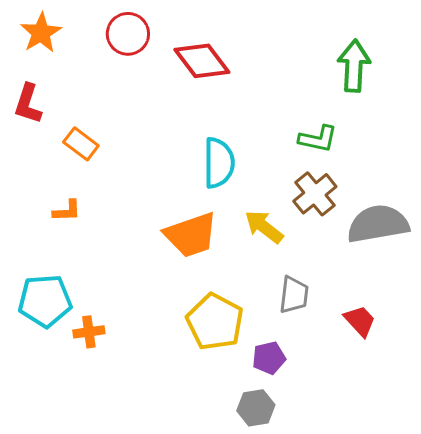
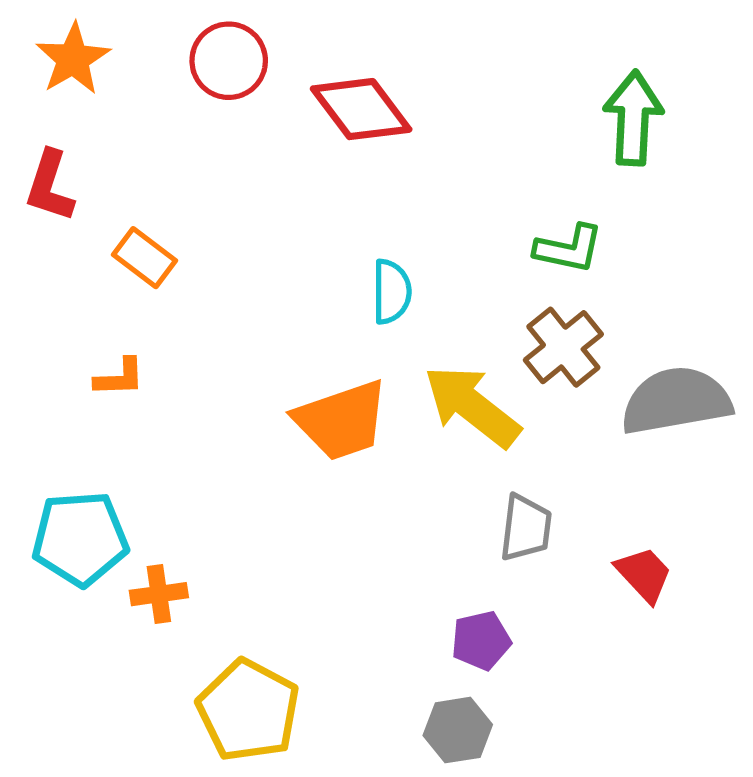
cyan semicircle: (219, 163) -> (392, 292), size x0.7
yellow arrow: (264, 227) -> (472, 406), size x1.4
yellow pentagon: (215, 322) -> (248, 710), moved

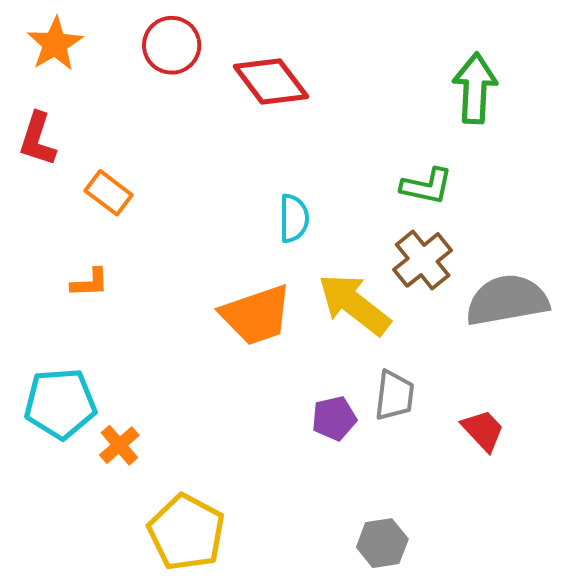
orange cross: (159, 594) -> (119, 445), turned -33
purple pentagon: (481, 641) -> (334, 418), moved
gray hexagon: (458, 730) -> (382, 543), moved

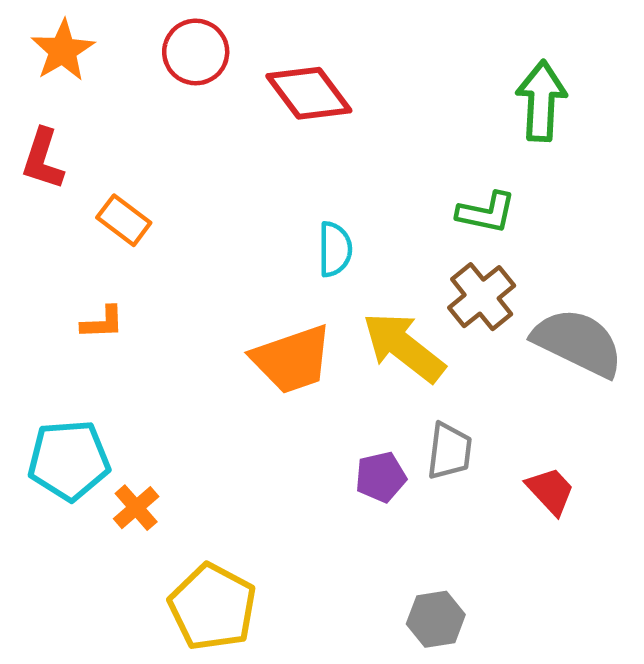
gray semicircle: (507, 300) -> (578, 342), turned 36

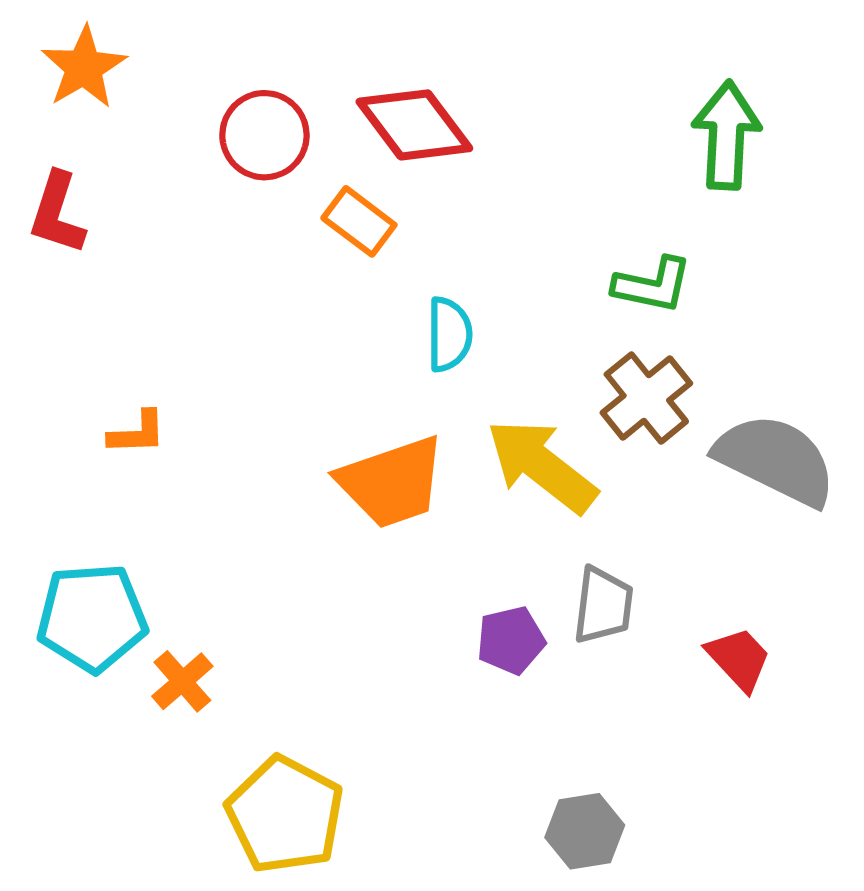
red circle: (196, 52) -> (264, 135), moved
orange rectangle: (124, 220) -> (359, 221), moved

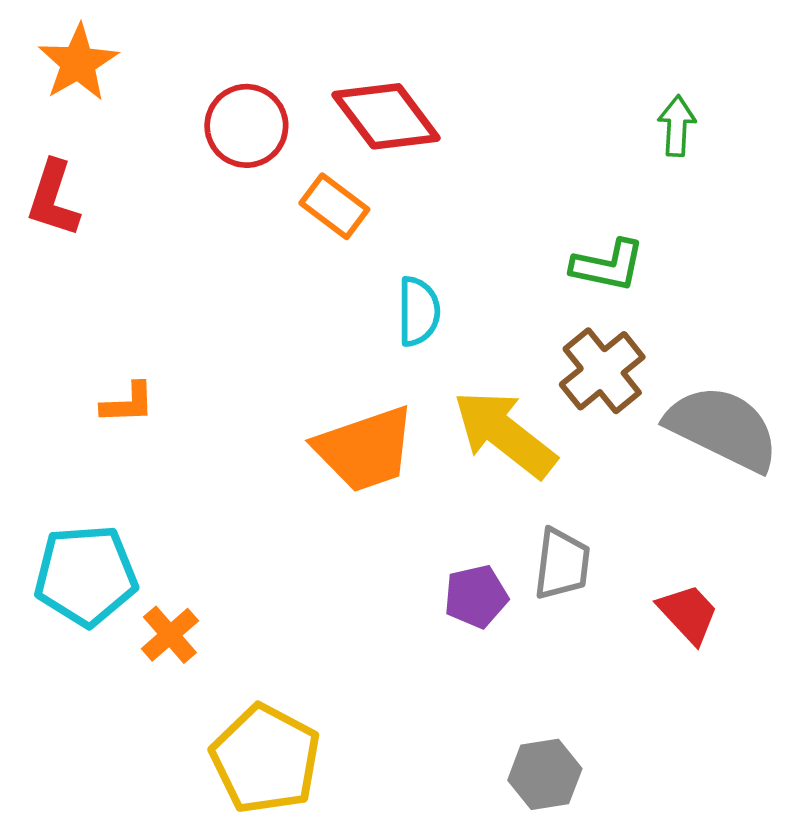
green arrow: (726, 135) -> (677, 126), size x0.6

